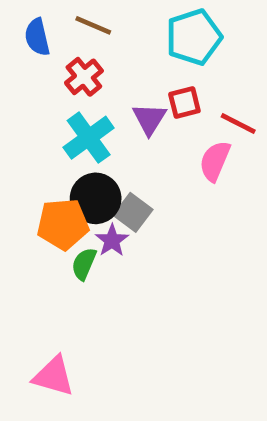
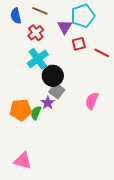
purple triangle: (149, 119) -> (65, 27), moved
pink semicircle: (215, 161) -> (92, 101), moved
black circle: (96, 198) -> (53, 76), moved
orange pentagon: (63, 224) -> (21, 110), moved

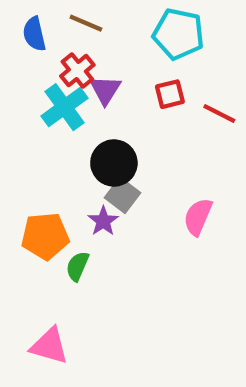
cyan pentagon: (83, 16) -> (178, 34), turned 30
purple triangle: (65, 27) -> (105, 90), moved
cyan cross: (38, 59) -> (64, 107), moved
green semicircle: (36, 113) -> (77, 266), moved

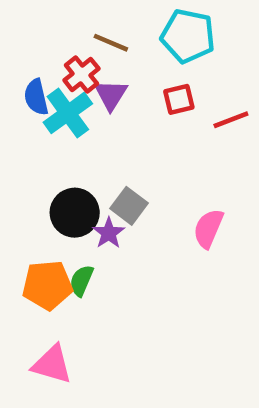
brown line: (86, 23) -> (111, 43), moved
blue semicircle: (34, 34) -> (36, 97), moved
red line: (219, 114) -> (231, 120), turned -48
black circle: (114, 163) -> (75, 213), moved
orange pentagon: (45, 236) -> (47, 285), moved

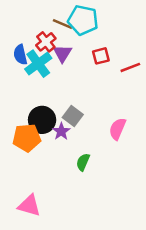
cyan pentagon: (188, 36) -> (83, 20), moved
green semicircle: (81, 281) -> (83, 162), moved
orange pentagon: (47, 285) -> (27, 138), moved

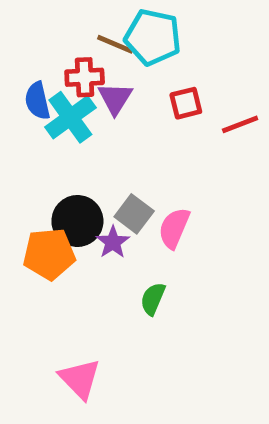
red cross: (46, 42) -> (85, 77), turned 36
pink semicircle: (117, 129) -> (174, 228), moved
pink triangle: (29, 206) -> (80, 379), moved, turned 30

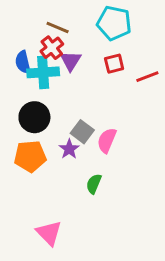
cyan pentagon: (153, 37) -> (114, 23), moved
brown line: (115, 44) -> (58, 27), moved
red cross: (85, 77) -> (52, 48), turned -35
cyan cross: (70, 117) -> (43, 72), turned 32
black circle: (77, 221) -> (34, 117), moved

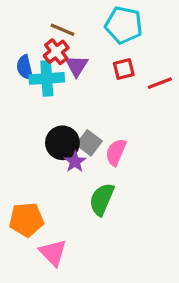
black circle: (34, 117) -> (62, 143), moved
orange pentagon: (30, 156) -> (26, 220), moved
green semicircle: (94, 184) -> (102, 199), size x1.5

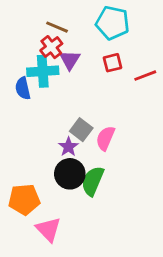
blue semicircle: (25, 67) -> (23, 88), moved
black circle: (62, 143) -> (70, 174), moved

